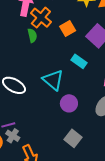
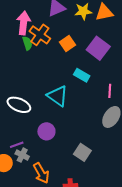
green semicircle: (32, 35) -> (27, 43), moved
purple circle: (69, 103) -> (46, 131), moved

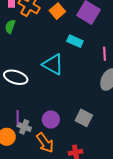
green semicircle: (27, 43) -> (10, 26), moved, turned -136
purple circle: (46, 131) -> (51, 120), moved
purple line: (17, 145) -> (18, 117), turned -64

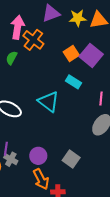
orange square: (57, 11) -> (71, 54), moved
orange arrow: (45, 143) -> (41, 179), moved

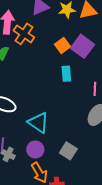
cyan rectangle: (74, 82) -> (66, 74), turned 56
cyan triangle: (49, 102) -> (38, 123), moved

